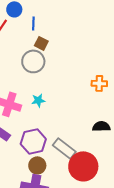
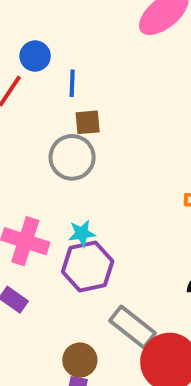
brown square: (41, 43) -> (88, 122), turned -32
purple hexagon: (33, 141) -> (88, 266), moved

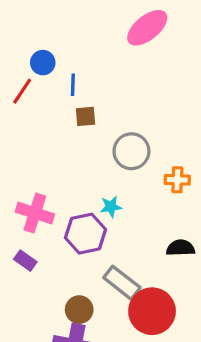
gray circle: (72, 157) -> (131, 151), moved
cyan star: (82, 233) -> (111, 207), moved

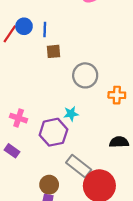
blue circle: (43, 63) -> (24, 26), moved
pink cross: (35, 213) -> (19, 118), size x0.7

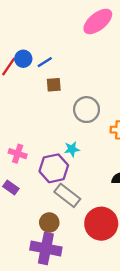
blue line: (45, 30) -> (45, 62), turned 56
gray rectangle: (79, 166) -> (67, 195), moved

